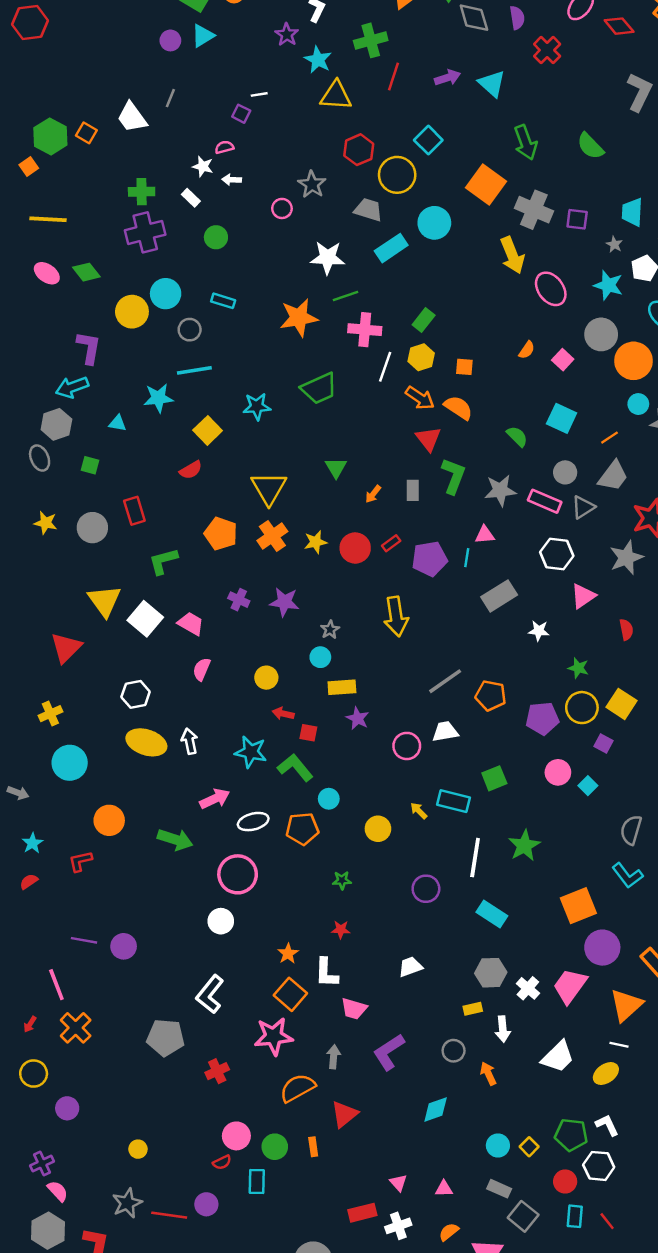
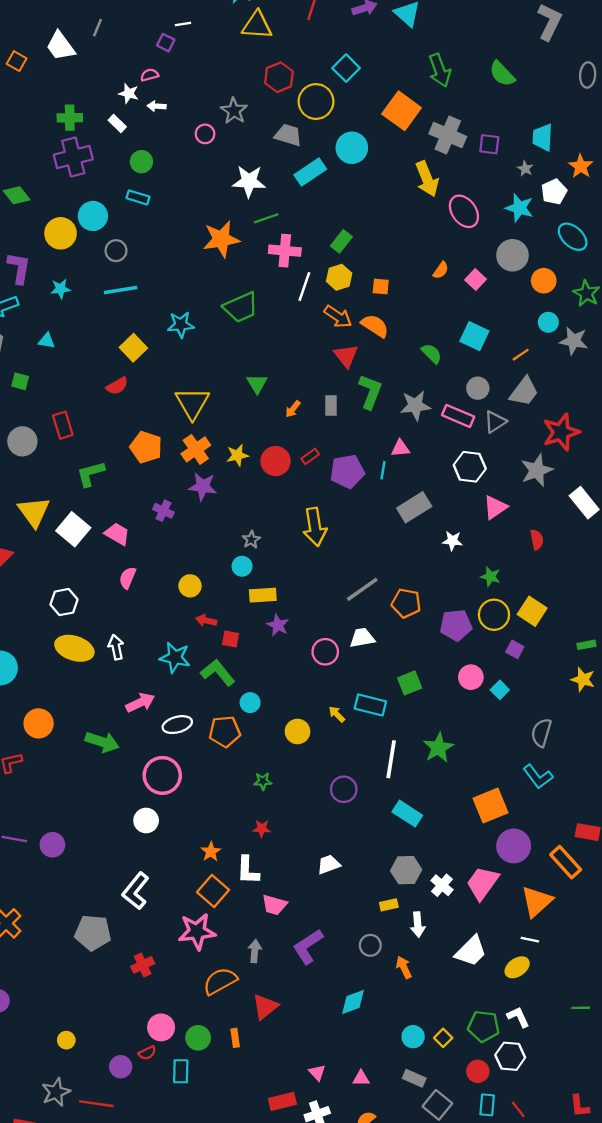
cyan rectangle: (223, 301) -> (138, 197), moved
orange circle: (633, 361) -> (544, 281), size x0.7
cyan star: (158, 398) -> (61, 289), moved, size x0.7
purple star: (284, 602) -> (203, 486), moved
purple circle: (206, 1204) -> (121, 1067), moved

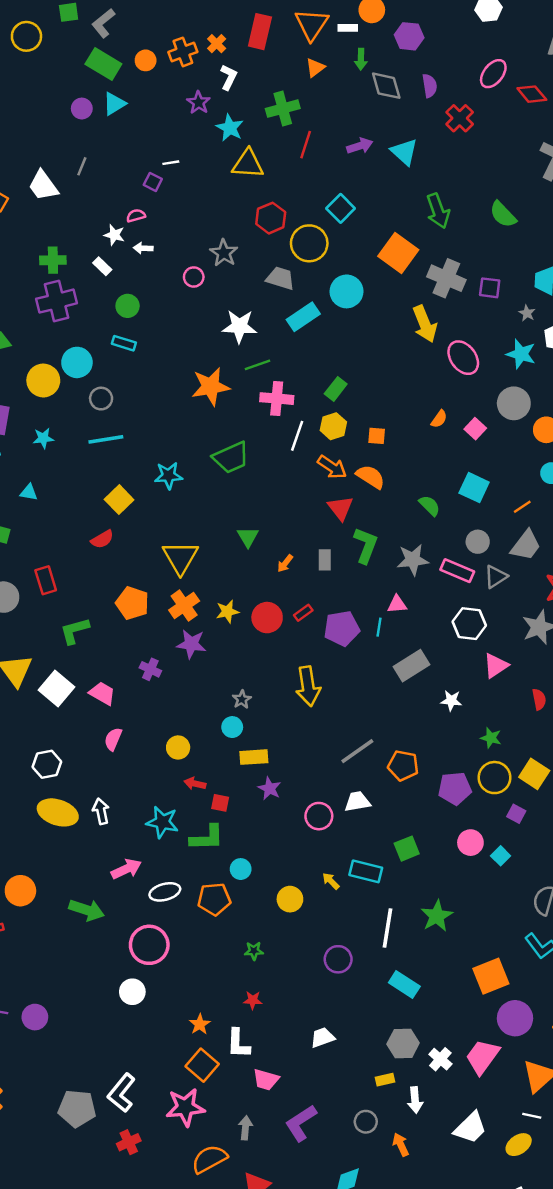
green L-shape: (218, 673) -> (207, 838), turned 128
white L-shape: (136, 891) -> (122, 1093), moved

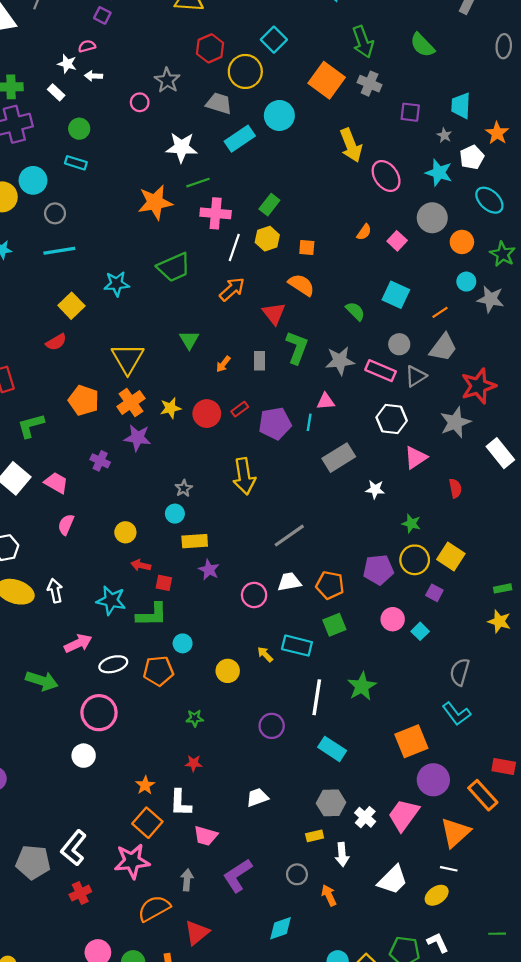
gray cross: (446, 278) -> (370, 84), moved, size x0.7
orange arrow: (332, 467) -> (232, 289), moved, turned -76
orange pentagon: (403, 766) -> (330, 585), moved

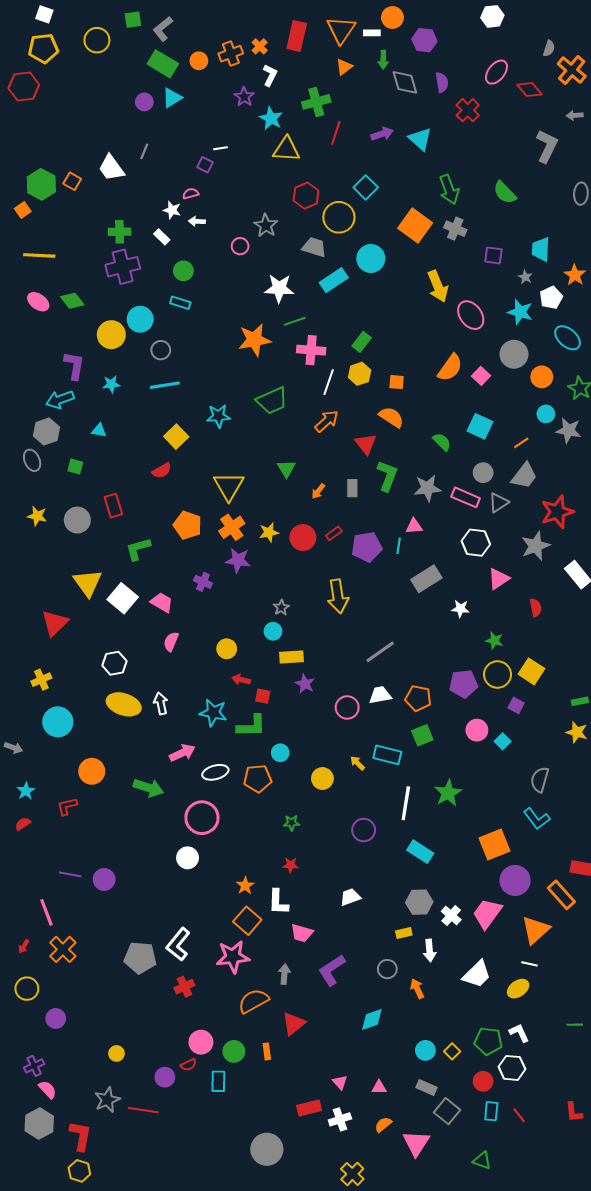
orange semicircle: (364, 232) -> (450, 368), size x1.8

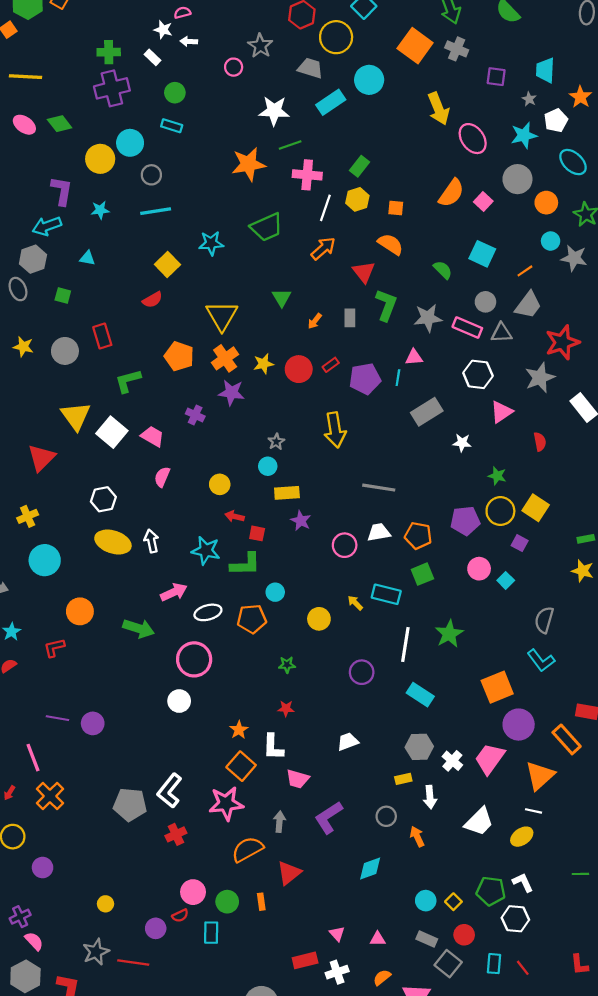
cyan star: (520, 312) -> (524, 135), turned -30
gray triangle: (499, 503) -> (501, 333), turned 30
gray line: (380, 652) -> (379, 488), turned 44
red circle: (483, 1081) -> (464, 935), moved

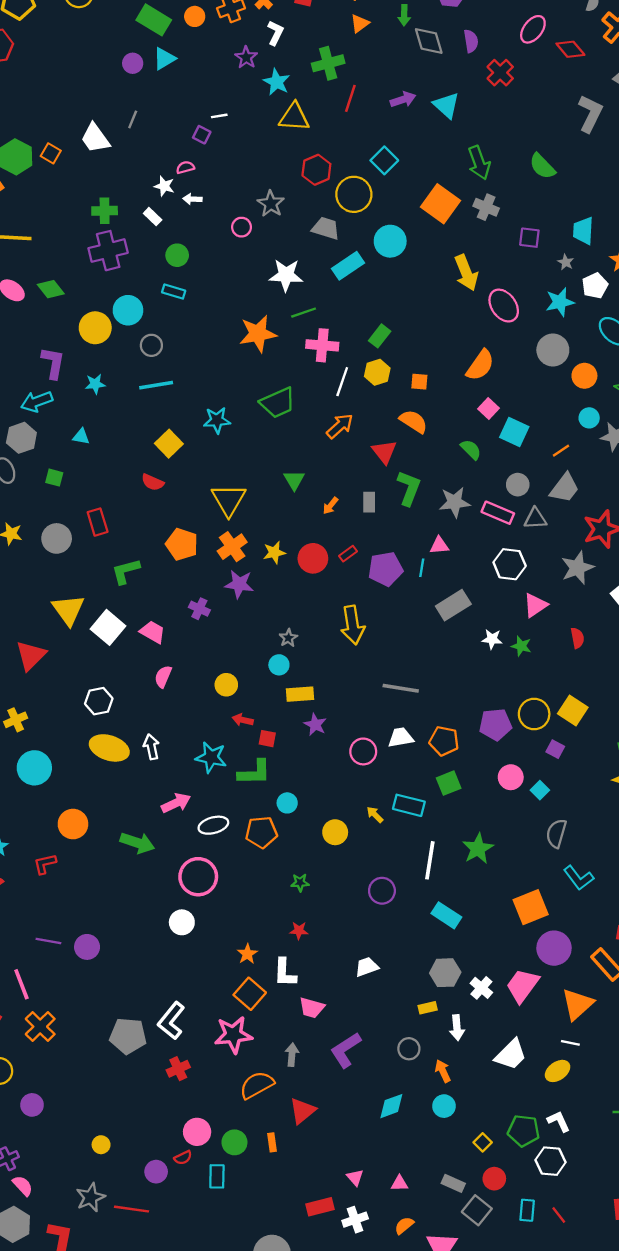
pink square: (483, 202) -> (488, 409), moved
red semicircle: (152, 300) -> (153, 482), turned 54
green star: (497, 476) -> (521, 646), moved
gray semicircle: (544, 620) -> (556, 833), moved
cyan circle: (426, 901) -> (444, 1106), moved

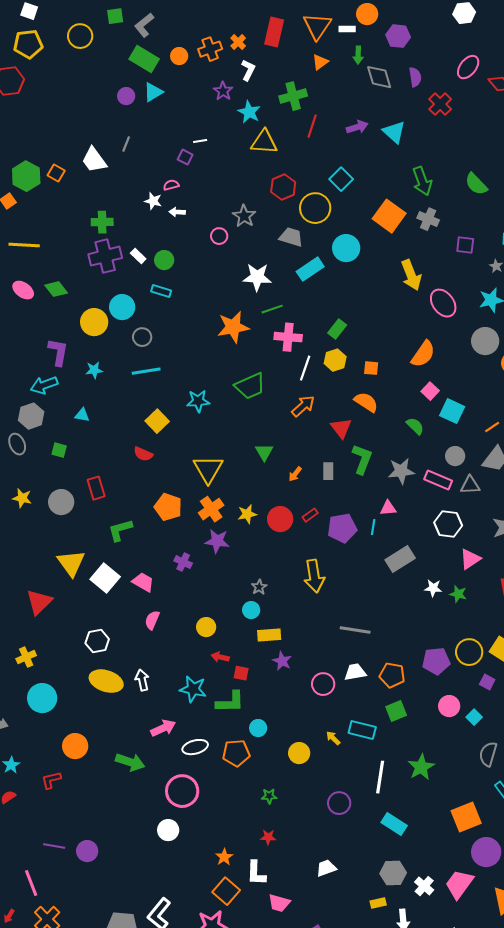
white rectangle: (153, 217) -> (138, 256), moved

